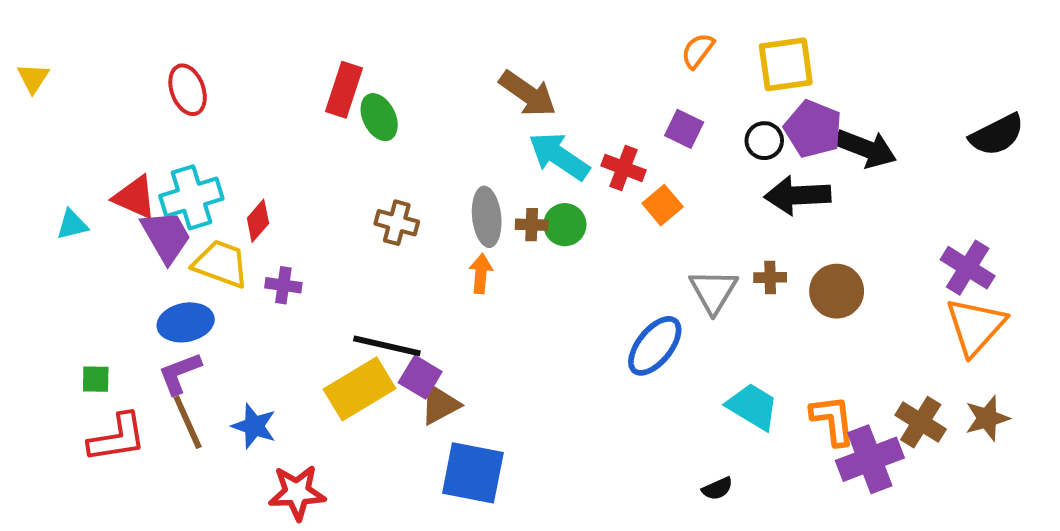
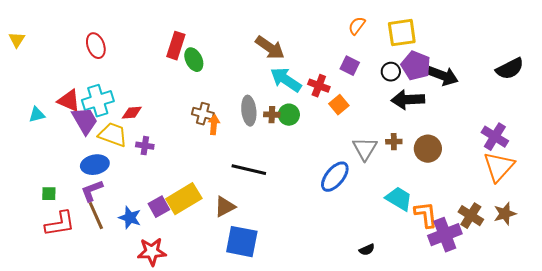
red diamond: (258, 221) -> (132, 113), turned 45
orange arrow: (481, 274) -> (214, 125), moved
black line: (387, 346) -> (249, 170), moved
purple square: (420, 377) -> (159, 207), moved, turned 30
cyan trapezoid: (753, 406) -> (399, 199), moved

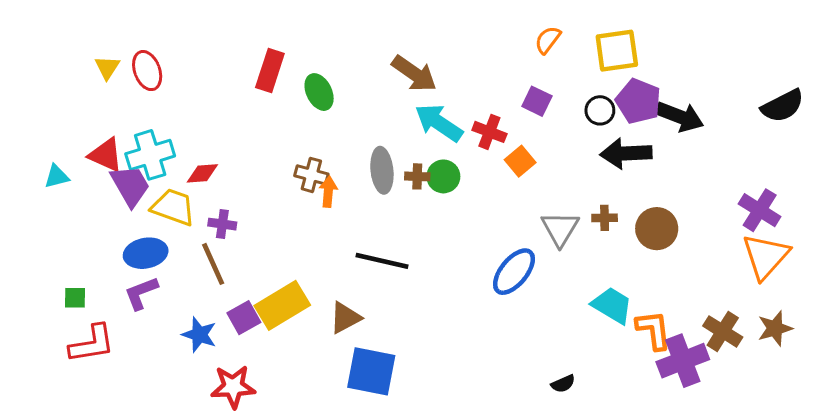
yellow triangle: (17, 40) -> (107, 67), moved
green ellipse: (194, 60) -> (319, 92), moved
brown line: (96, 216) -> (213, 264), moved

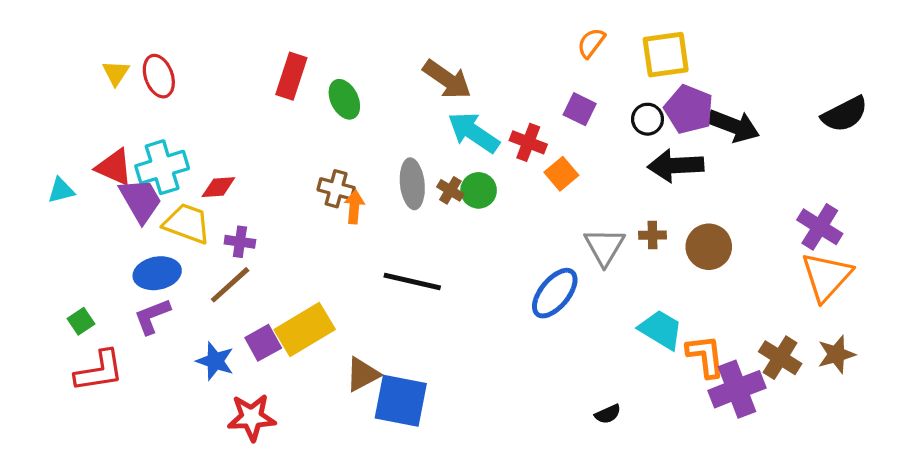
brown cross: (417, 176) -> (450, 190), turned 30
brown line: (213, 264) -> (230, 285), turned 72
green square: (75, 298) -> (81, 321), turned -35
brown triangle: (345, 318) -> (363, 374), moved

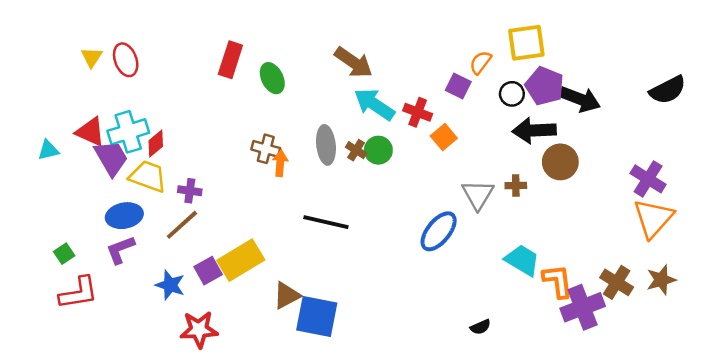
orange semicircle: (591, 43) -> (480, 62), moved
red diamond: (218, 187) -> (156, 144), moved, turned -36
brown circle: (709, 247) -> (560, 162), moved

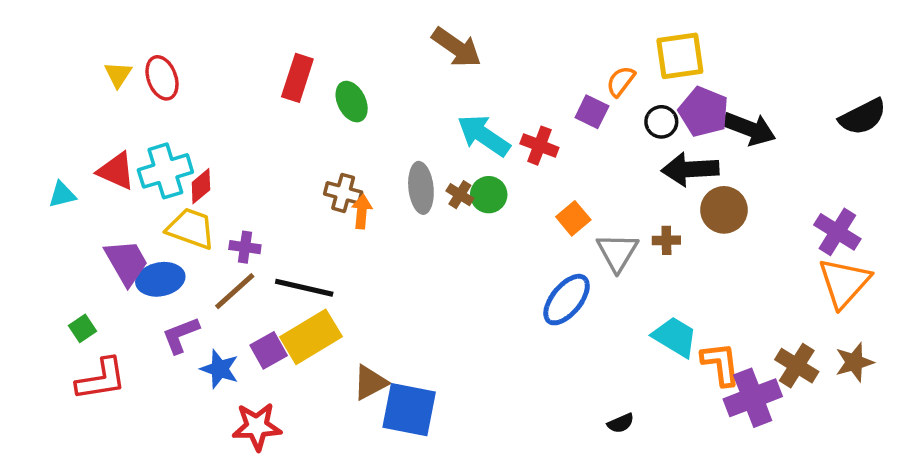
brown arrow: (353, 62) -> (457, 47), moved
orange square: (444, 137) -> (573, 218), moved
purple trapezoid: (111, 158) -> (126, 262), moved
black line: (326, 222) -> (304, 288), moved
purple L-shape: (120, 250) -> (181, 335), moved

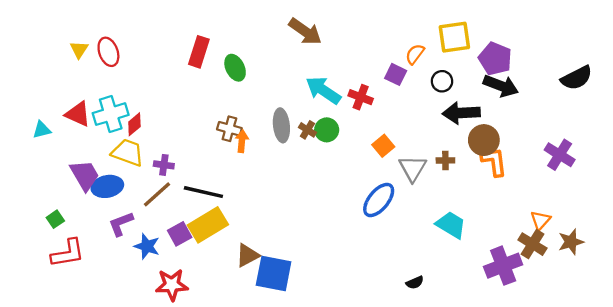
purple pentagon: (704, 112) -> (495, 59), moved
orange triangle: (844, 283) -> (540, 220), moved, size x0.6
orange L-shape: (721, 364) -> (494, 162), moved

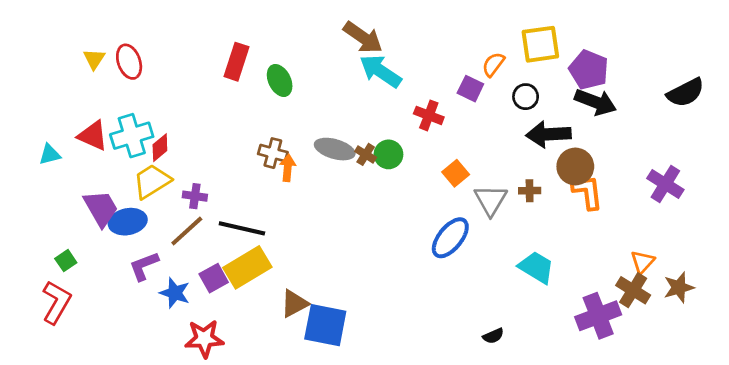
cyan arrow: (323, 90) -> (380, 71), moved
gray ellipse: (281, 125) -> (335, 149), turned -68
yellow trapezoid: (128, 152) -> (152, 181), turned -52
red L-shape: (68, 253) -> (56, 302), moved, turned -51

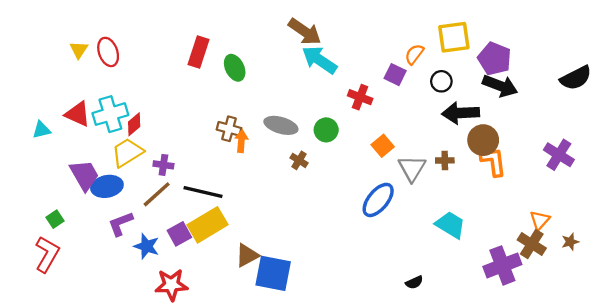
brown cross: (366, 154) -> (299, 160), moved
brown star: (679, 287) -> (570, 242), size x0.7

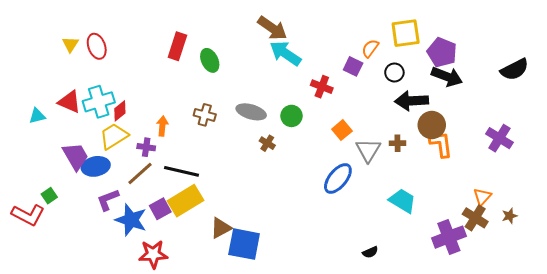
orange arrow: (241, 141) -> (162, 126), moved
blue star: (147, 246) -> (131, 220), size x1.4
red L-shape: (47, 254) -> (28, 215), moved, turned 88

